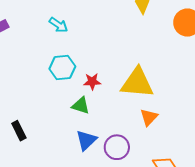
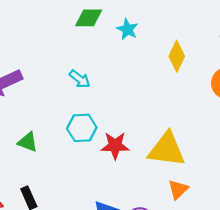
red star: (92, 82) -> (115, 146), size x1.4
green triangle: (81, 106) -> (28, 142), moved

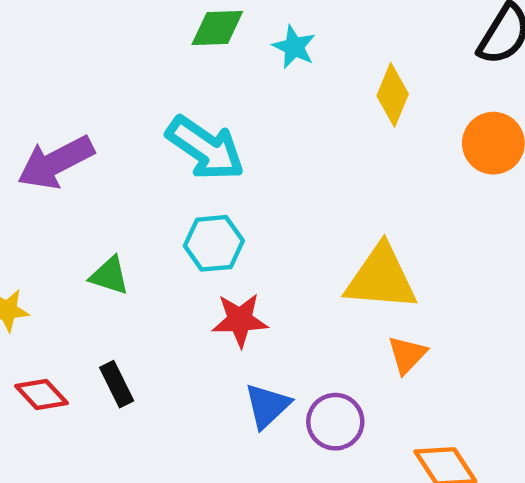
cyan arrow: (80, 79) -> (205, 148), size x1.8
red star: (115, 146) -> (240, 320), moved

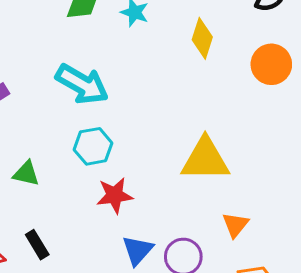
orange triangle: (407, 355) -> (235, 225), moved

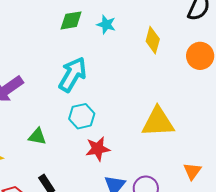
cyan arrow: (82, 84) -> (73, 74), turned -87
orange triangle: (235, 225) -> (192, 171), moved

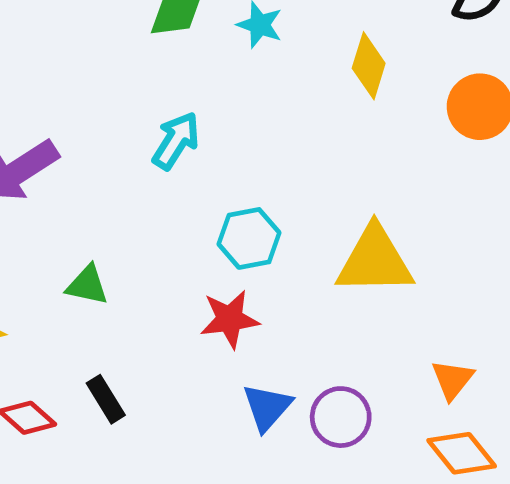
cyan arrow: (73, 74) -> (176, 141), size x0.7
cyan hexagon: (82, 116) -> (249, 238), moved

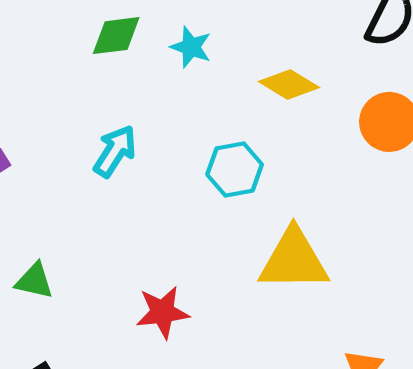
yellow diamond: (369, 66) -> (289, 84), turned -76
cyan hexagon: (249, 238) -> (235, 170), moved

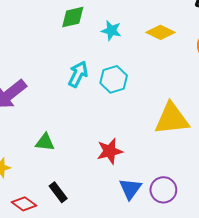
cyan star: (191, 47) -> (111, 31), moved
cyan hexagon: (235, 170) -> (114, 79), moved

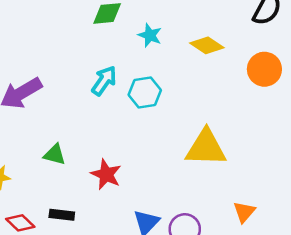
red star: (110, 151) -> (106, 174), moved, turned 30
black rectangle: (58, 192) -> (62, 215), turned -54

